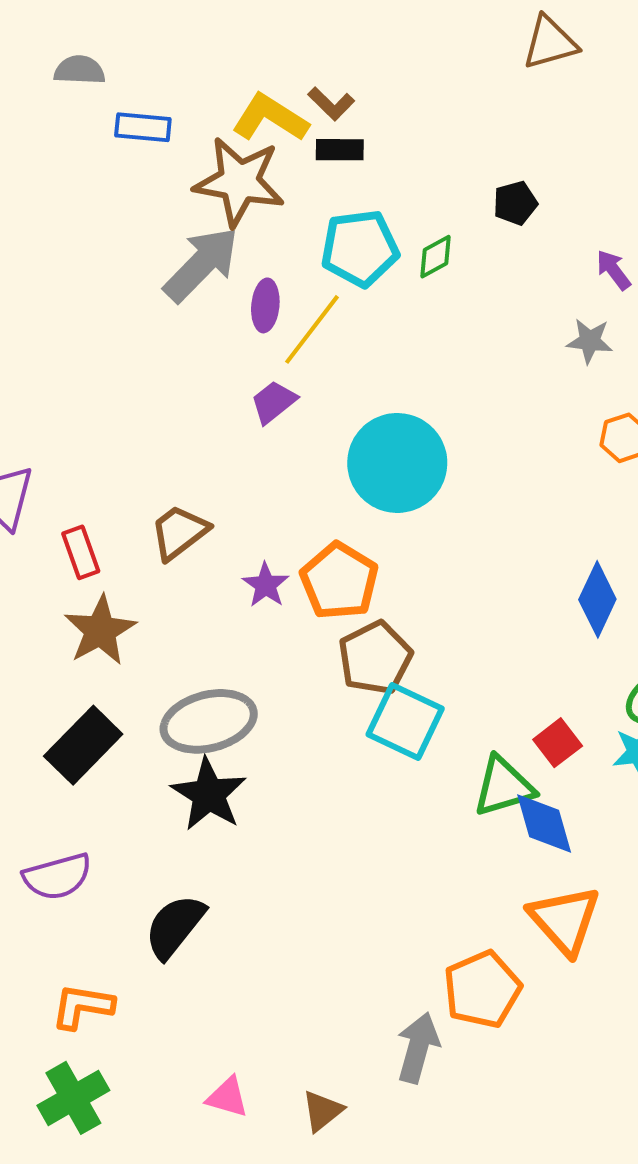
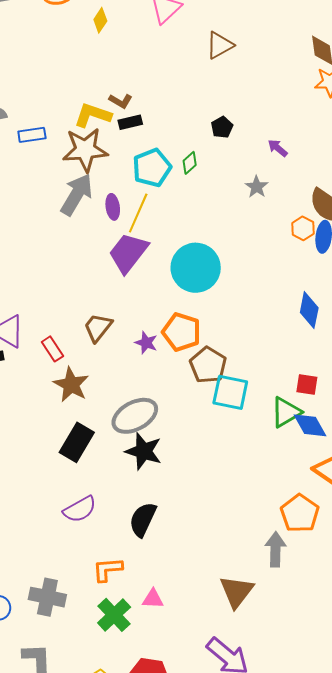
gray star: (590, 341) -> (257, 187), moved, turned -30
purple trapezoid: (274, 402) -> (128, 253), size x1.8
red square: (558, 743) -> (307, 385), turned -30
pink triangle: (227, 1097) -> (153, 599), moved
brown triangle: (322, 1111) -> (237, 592), size x1.6

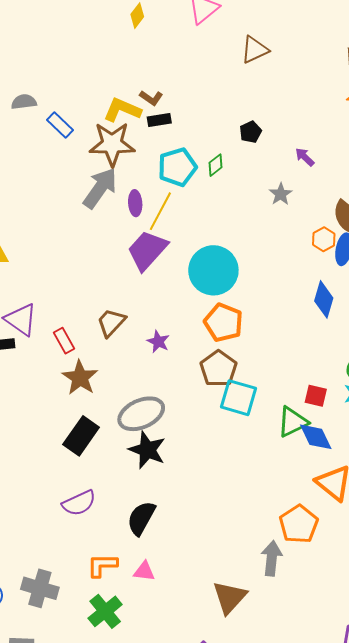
blue rectangle: (32, 135) -> (60, 125), turned 48
blue diamond: (309, 310) -> (324, 299), moved
orange pentagon: (181, 332) -> (223, 323), moved
pink triangle: (153, 599) -> (144, 571), moved

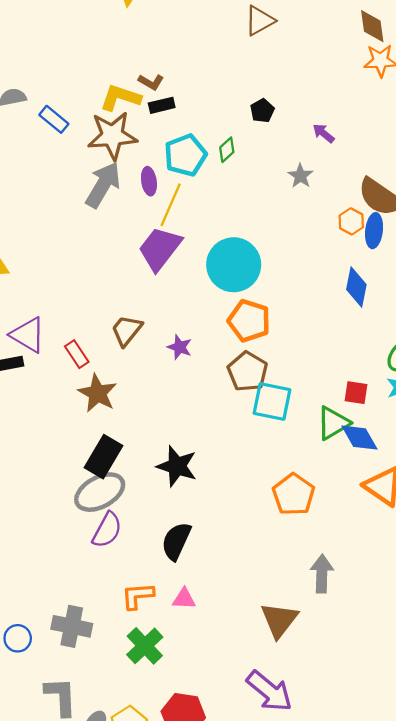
purple ellipse: (135, 203) -> (149, 181), moved
gray ellipse: (141, 414) -> (100, 492), moved
purple semicircle: (79, 503) -> (107, 530), turned -32
orange pentagon: (299, 524) -> (294, 494), moved

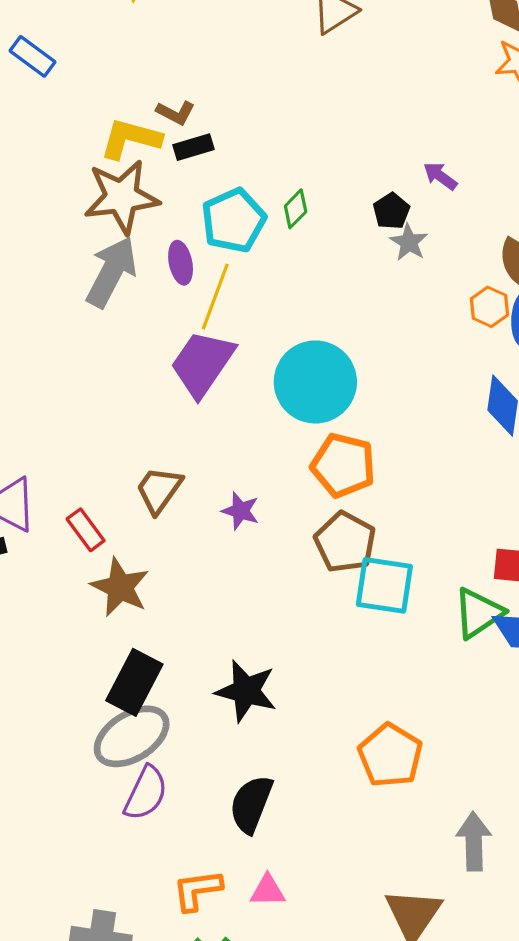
black pentagon: (262, 111) -> (391, 211), moved
blue rectangle: (54, 119) -> (32, 56), moved
orange pentagon: (294, 494) -> (390, 755), moved

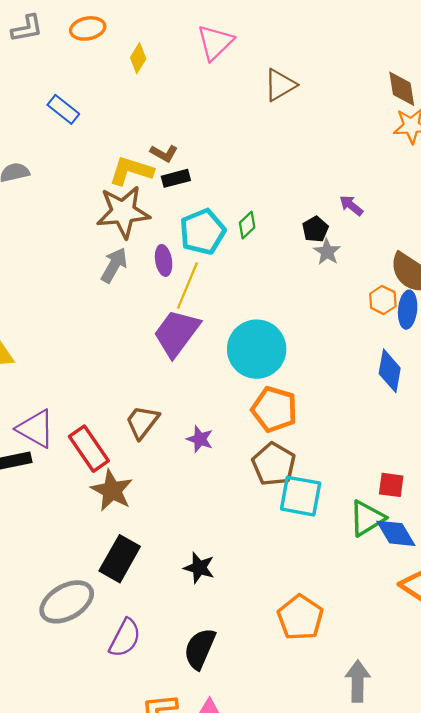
gray arrow: (111, 272) -> (114, 265), size x0.7
red rectangle: (86, 530) -> (89, 449), size x1.5
black star: (246, 691) -> (199, 568), size x0.7
gray ellipse: (132, 736) -> (67, 602), moved

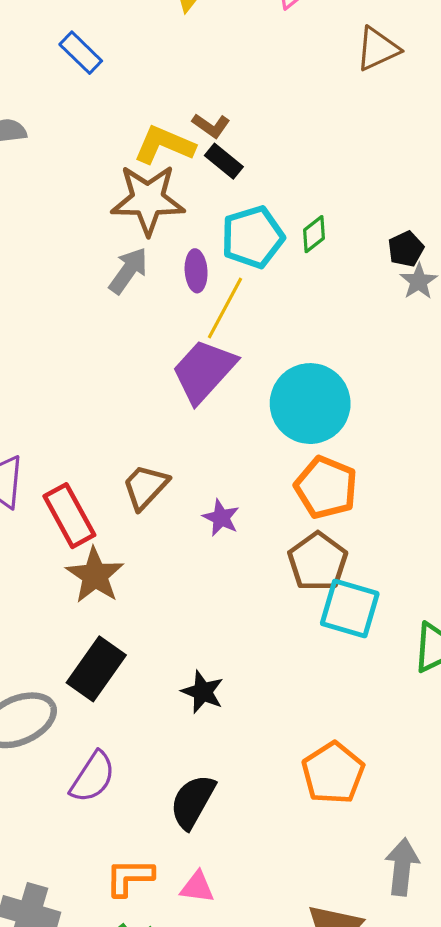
black rectangle: (176, 178) -> (224, 161), turned 48

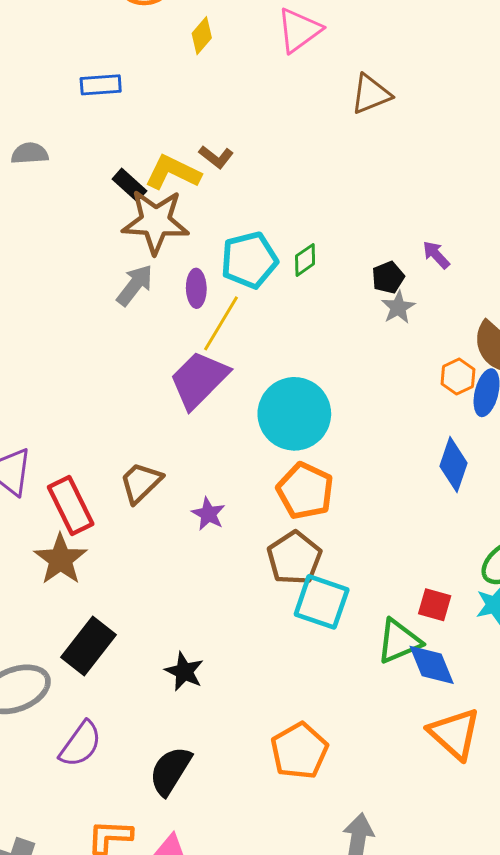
blue rectangle: (81, 53) -> (101, 85), turned -51
black rectangle: (224, 161) -> (129, 185), moved
brown star: (95, 575) -> (60, 559), moved

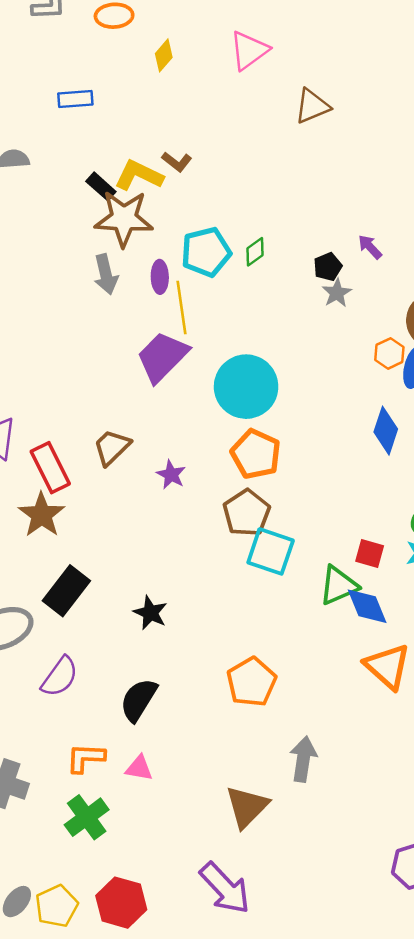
gray arrow: (135, 285) -> (106, 274), turned 129
yellow line: (221, 323) -> (182, 308), turned -39

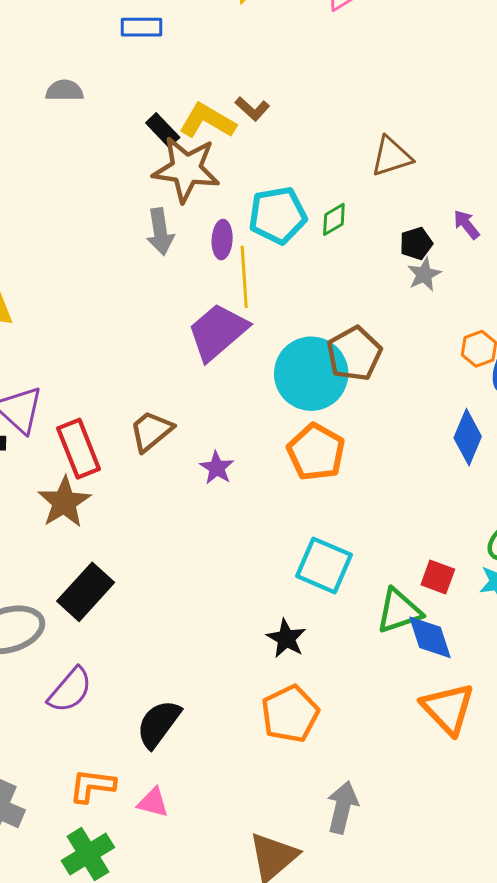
brown triangle: (312, 106) -> (391, 156), moved
brown pentagon: (247, 513) -> (354, 354), moved
black star: (150, 613) -> (286, 638), moved

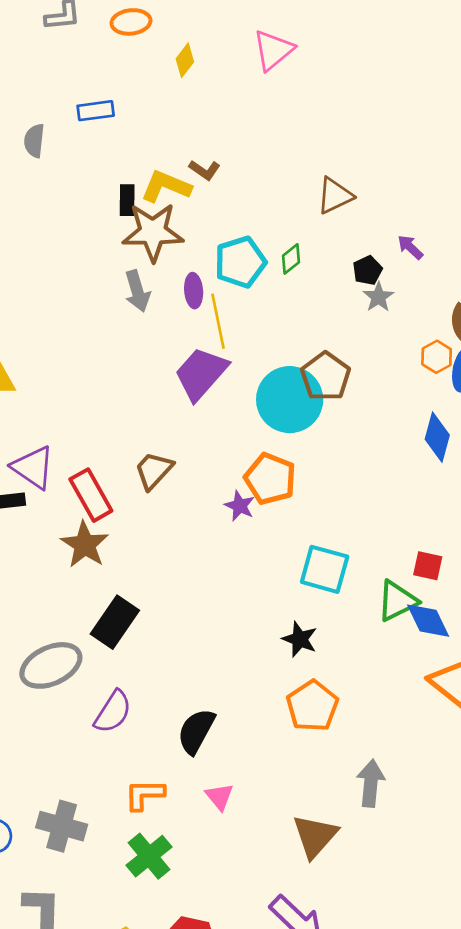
gray semicircle: (65, 91) -> (34, 141), moved, turned -76
black rectangle: (163, 130) -> (127, 200), turned 52
orange pentagon: (316, 452) -> (270, 479), moved
purple star: (217, 468) -> (240, 506), moved
pink triangle: (153, 802) -> (219, 797), moved, turned 44

